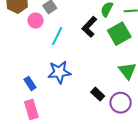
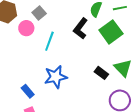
black rectangle: (98, 94) -> (101, 73), moved

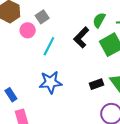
black rectangle: (101, 73) -> (96, 84), turned -64
blue rectangle: (28, 91) -> (11, 95), moved

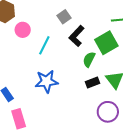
gray square: (42, 17) -> (64, 17), moved
green semicircle: (99, 20) -> (89, 59), moved

